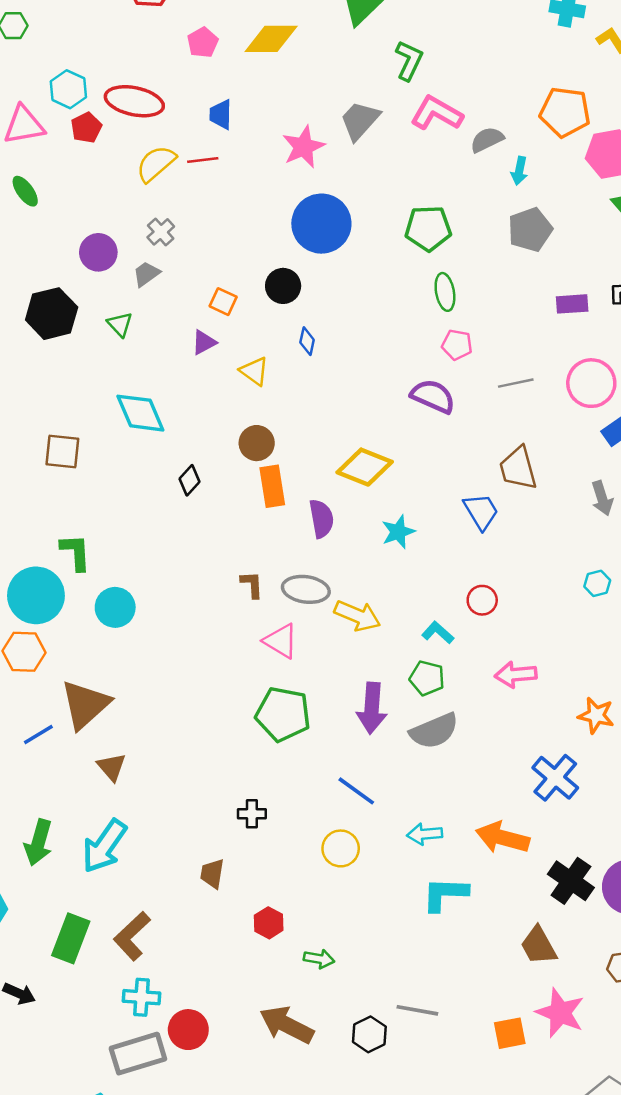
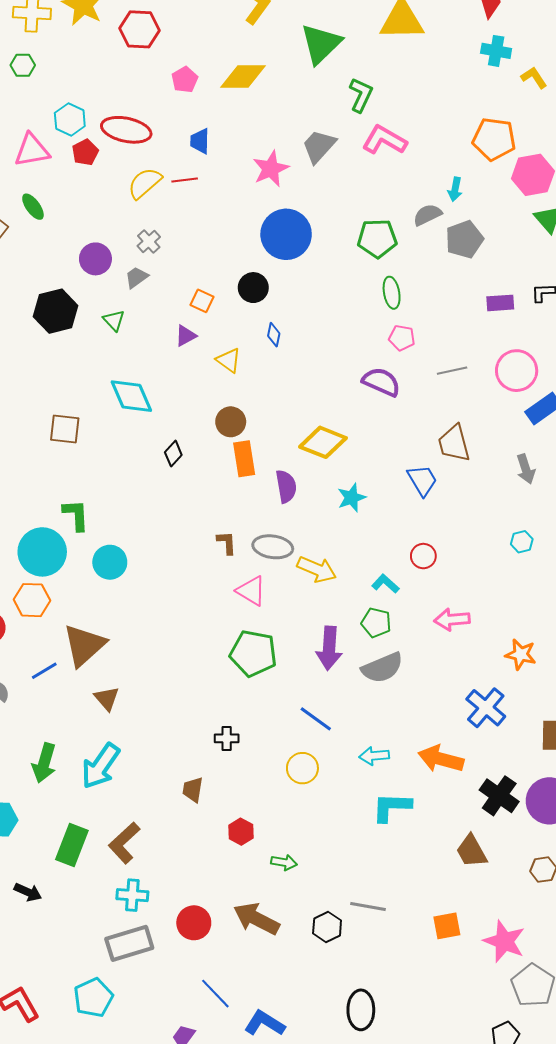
gray semicircle: (487, 140) -> (427, 215), moved
pink star: (560, 1013) -> (504, 941), moved
red circle: (188, 1030) -> (194, 923), moved

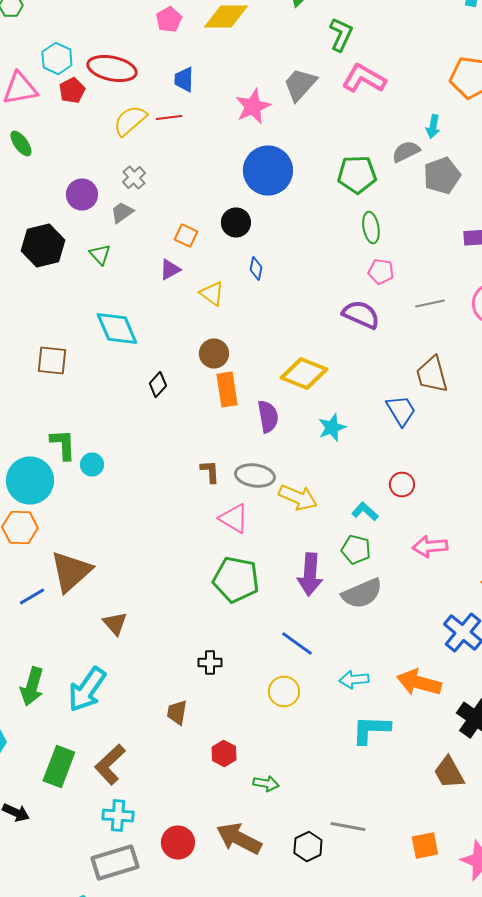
cyan circle: (110, 562) -> (92, 464), moved, size x0.7
brown triangle: (107, 698) -> (115, 624), moved

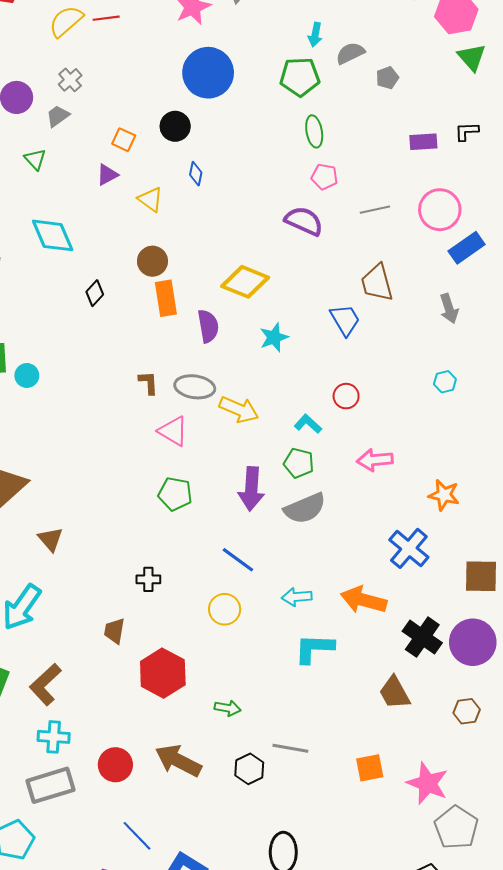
cyan arrow: (433, 126) -> (315, 35), moved
gray pentagon: (442, 176) -> (387, 78), size x0.6
green pentagon: (236, 580) -> (175, 494), size x0.7
red hexagon: (224, 754) -> (163, 673), size x1.8
green arrow: (266, 784) -> (228, 708), moved

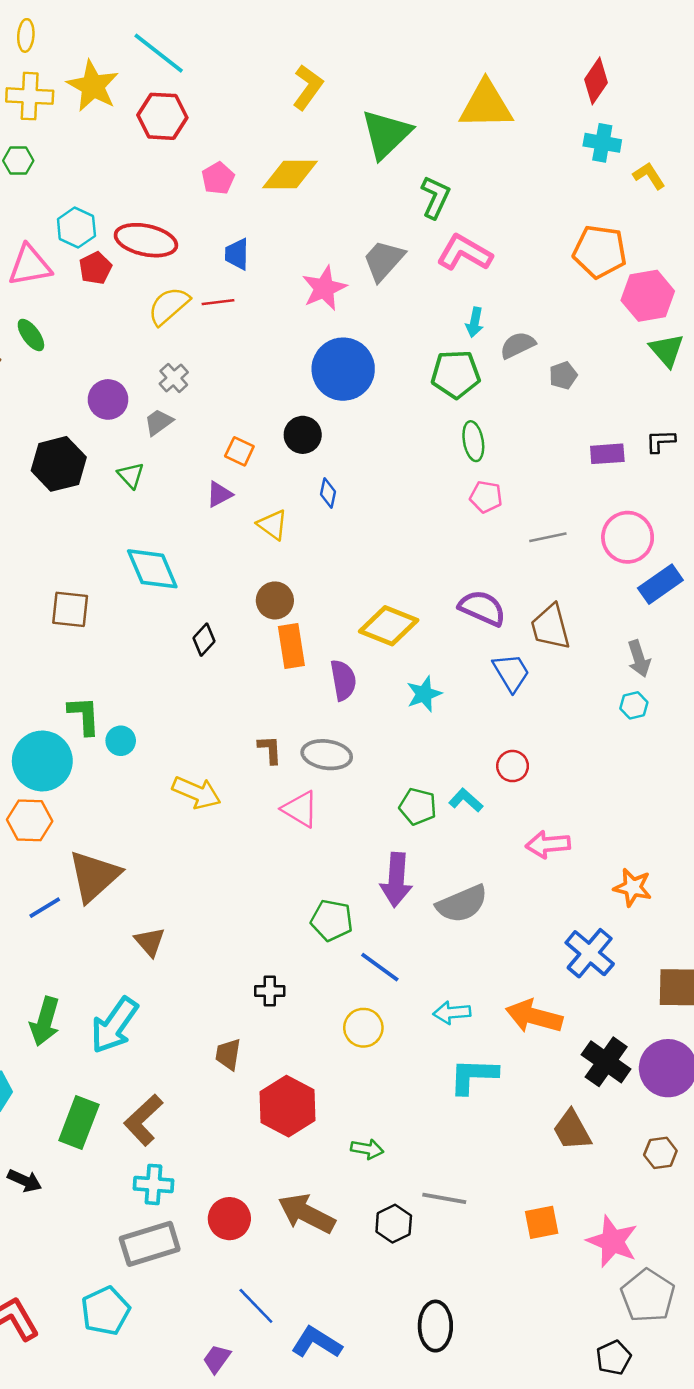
purple semicircle: (304, 221) -> (482, 608), moved
cyan hexagon: (445, 382) -> (634, 705), moved
yellow arrow: (239, 409) -> (197, 793), moved
green pentagon: (299, 463) -> (418, 806), moved
green pentagon: (175, 494) -> (332, 920), moved

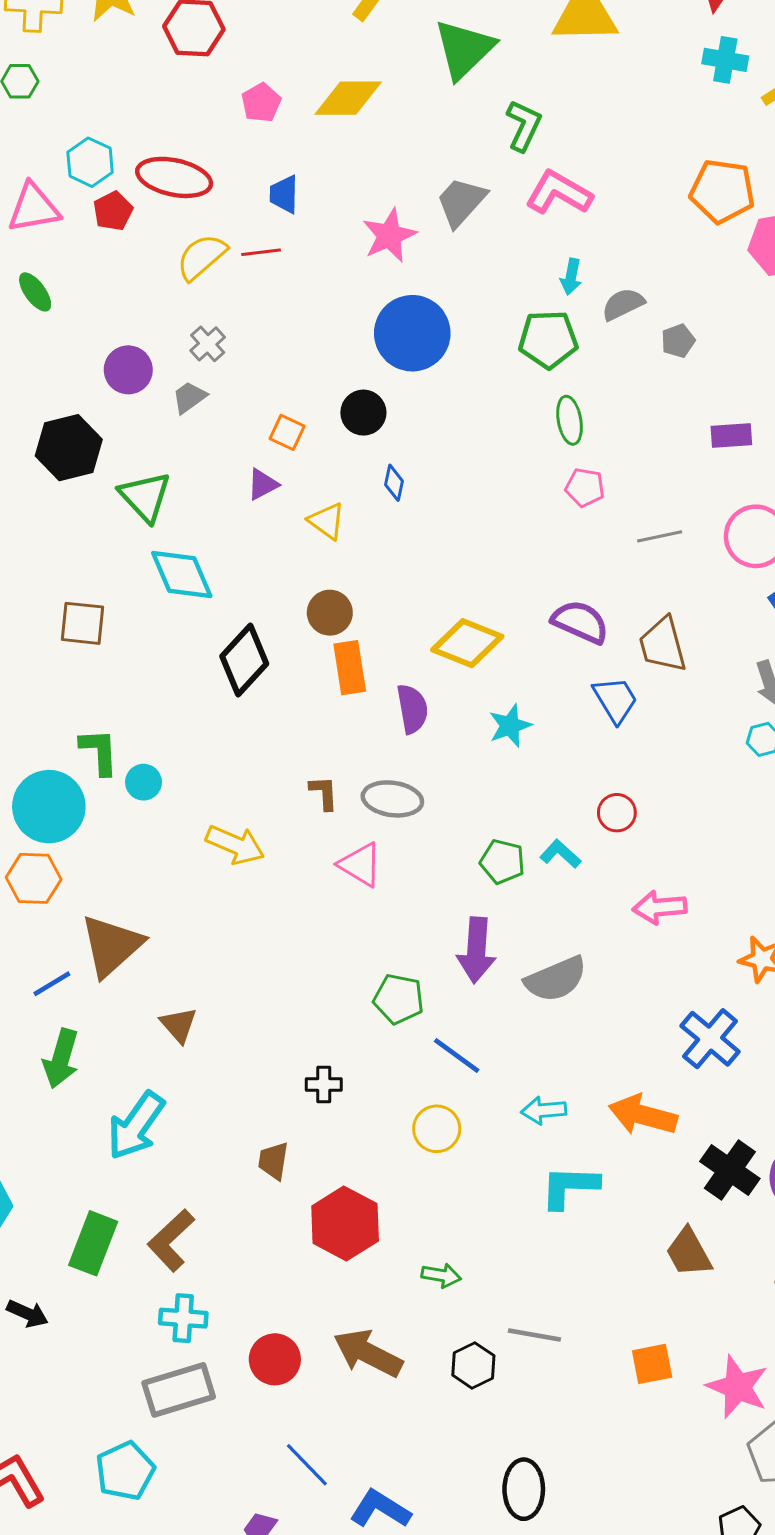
green triangle: (131, 475) -> (145, 497), moved, size x1.6
black diamond: (204, 640) -> (244, 660), size x1.8
green arrow: (45, 1021) -> (61, 1059), moved

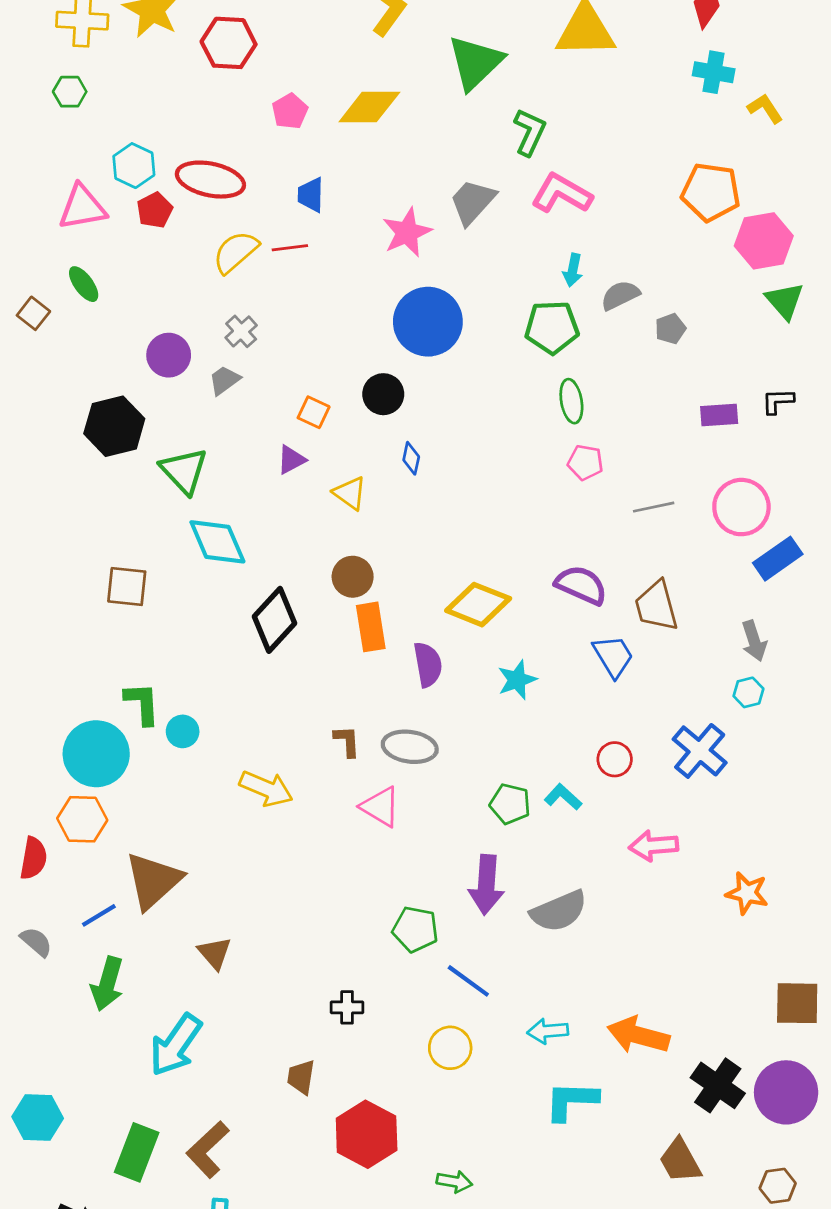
blue cross: (710, 1039) -> (700, 751), moved

